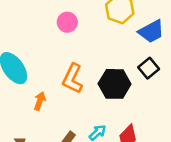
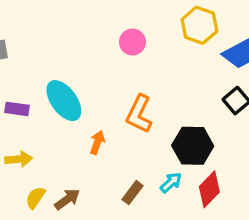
black hexagon: (115, 84) -> (193, 146), moved

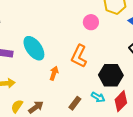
pink circle: (132, 42) -> (91, 22), moved
cyan arrow: (171, 183) -> (98, 97), turned 72

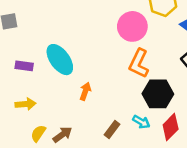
pink circle: (91, 22) -> (132, 26), size x1.5
orange L-shape: (79, 56) -> (139, 63), moved

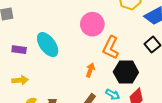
pink circle: (132, 26) -> (92, 24), moved
orange arrow: (85, 91) -> (90, 70), moved

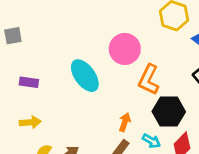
cyan ellipse: (48, 45) -> (85, 76), moved
orange arrow: (90, 70) -> (125, 122), moved

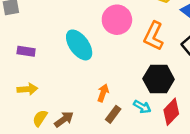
orange L-shape: (149, 80) -> (154, 36), moved
orange arrow: (125, 122) -> (103, 93), moved

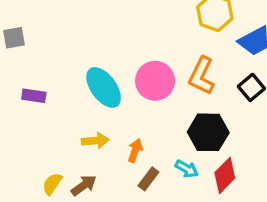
pink circle: (117, 20) -> (155, 81), moved
yellow arrow: (27, 89) -> (95, 141), moved

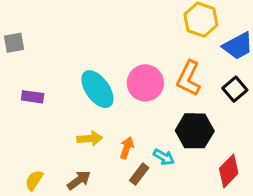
cyan arrow: (187, 169) -> (164, 157), moved
red diamond: (225, 175) -> (229, 171), moved
yellow semicircle: (52, 184) -> (34, 180), moved

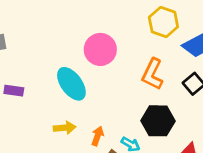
pink circle: (145, 83) -> (100, 49), moved

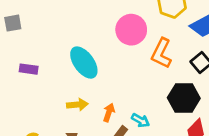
pink circle: (100, 49) -> (131, 30), moved
black hexagon: (158, 121) -> (184, 98), moved

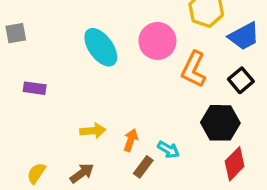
cyan ellipse: (84, 63) -> (101, 47), moved

